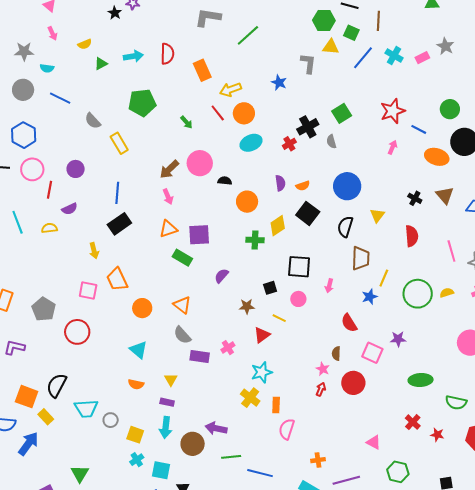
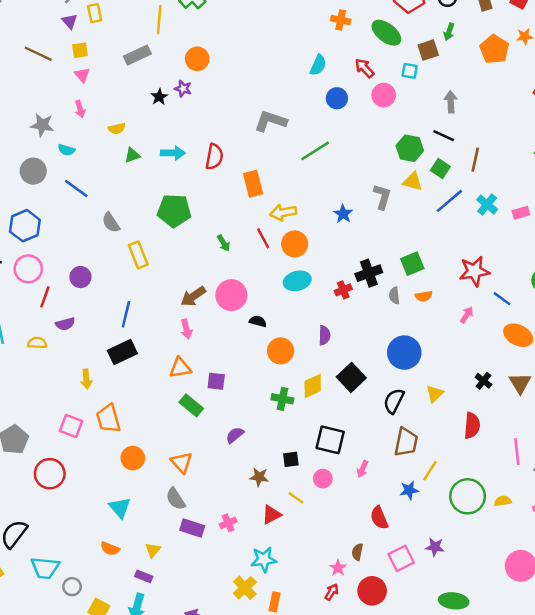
orange semicircle: (303, 186) -> (424, 296), moved
purple square: (199, 235) -> (216, 381), size x0.7
pink square: (372, 353) -> (401, 558), turned 30

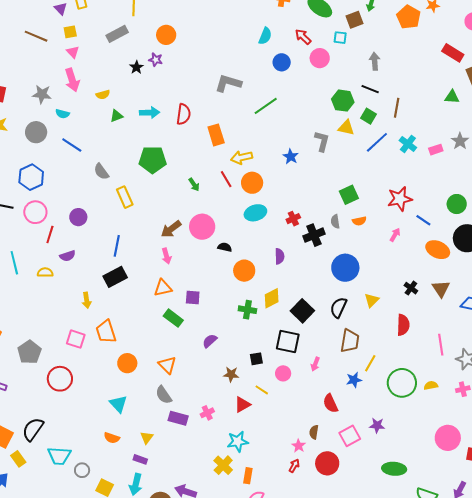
pink arrow: (80, 109) -> (72, 80), size x1.6
black cross: (369, 273) -> (314, 235), moved
black square: (351, 377) -> (302, 311), moved

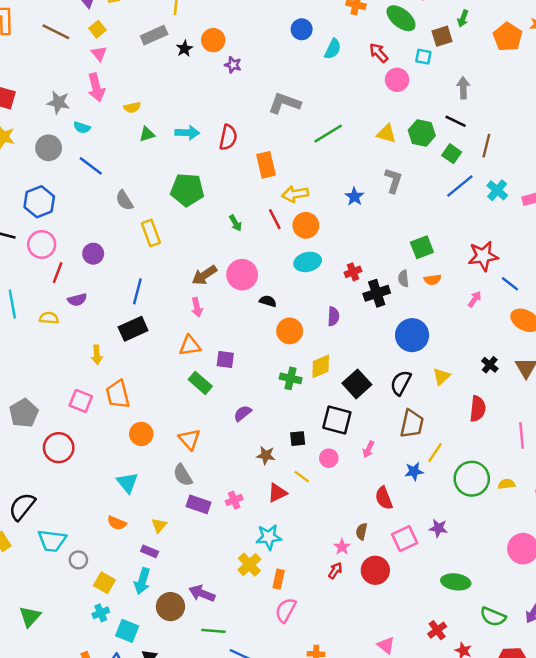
yellow square: (70, 32) -> (97, 29), turned -32
purple star: (156, 60) -> (233, 65), moved
blue circle: (282, 62) -> (302, 29), moved
black star: (136, 67) -> (185, 49), moved
yellow triangle: (346, 128) -> (386, 134), moved

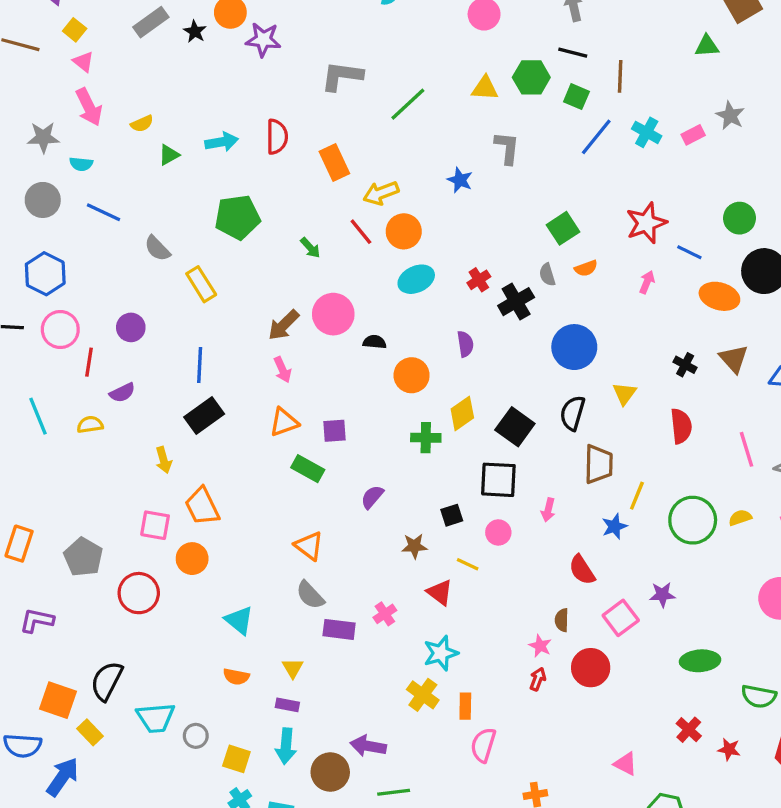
purple star: (233, 65) -> (263, 40), size x1.5
orange circle: (141, 434) -> (192, 559), moved
red triangle: (277, 493) -> (440, 592), turned -45

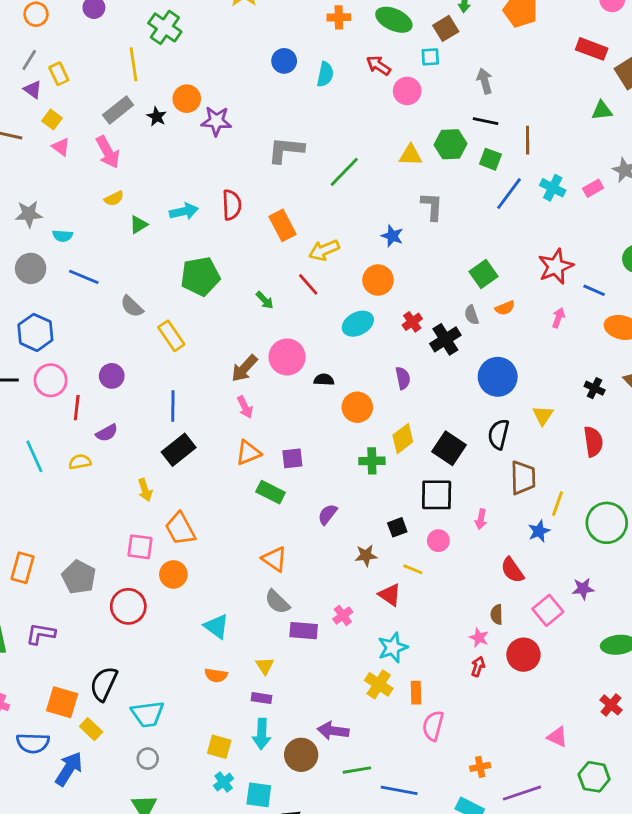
pink arrow: (89, 107) -> (108, 152), moved
orange circle: (404, 231) -> (378, 280), moved
gray circle: (196, 736) -> (148, 759), moved

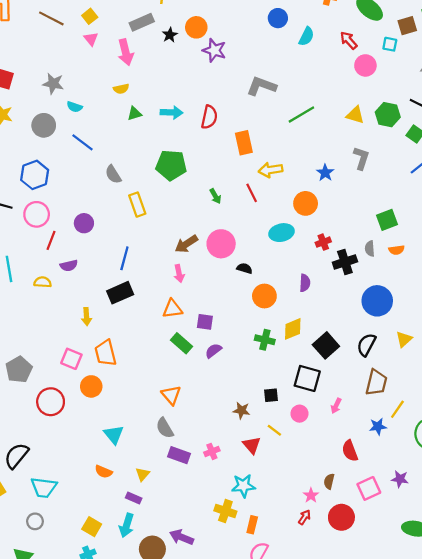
purple semicircle: (328, 514) -> (213, 351), moved
yellow cross: (379, 684) -> (225, 511), turned -30

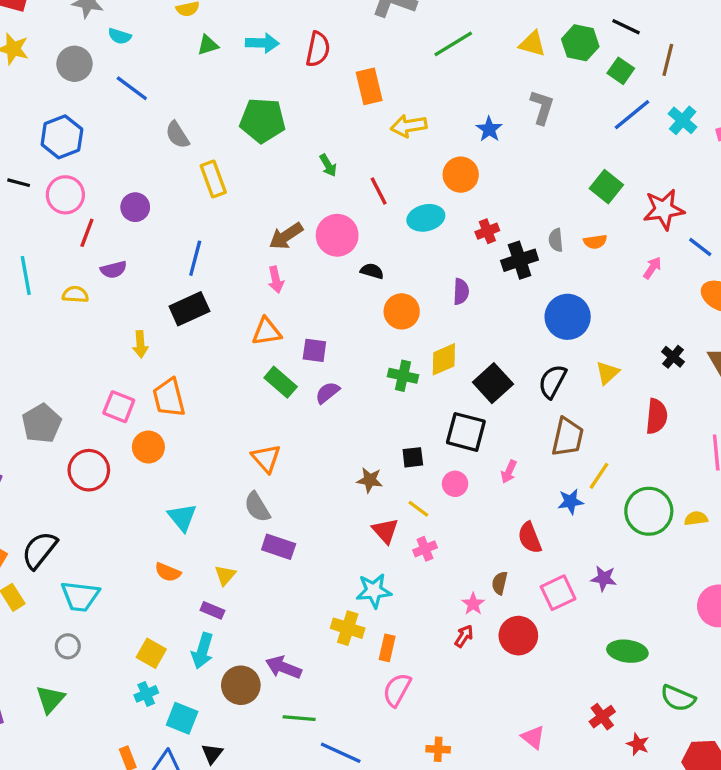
red line: (252, 193) -> (379, 191), moved
green square: (387, 220) -> (606, 187), moved, turned -30
pink cross: (212, 451) -> (425, 549), moved

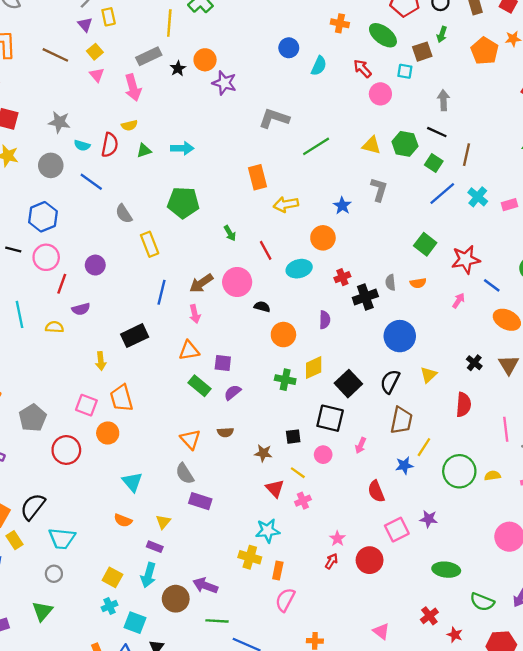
red semicircle: (318, 49) -> (110, 145), moved
blue line: (195, 258) -> (162, 292), moved
brown semicircle: (500, 583) -> (225, 432), moved, turned -105

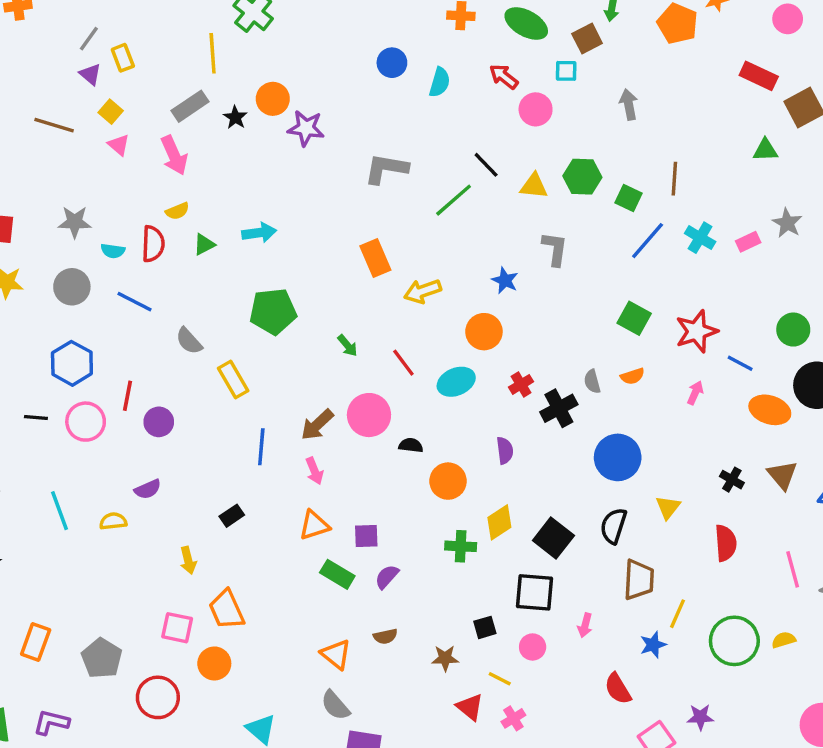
black line: (437, 132) -> (486, 165), moved, turned 30
red line: (62, 284) -> (128, 396), moved
black rectangle: (135, 336) -> (232, 516), size x0.6

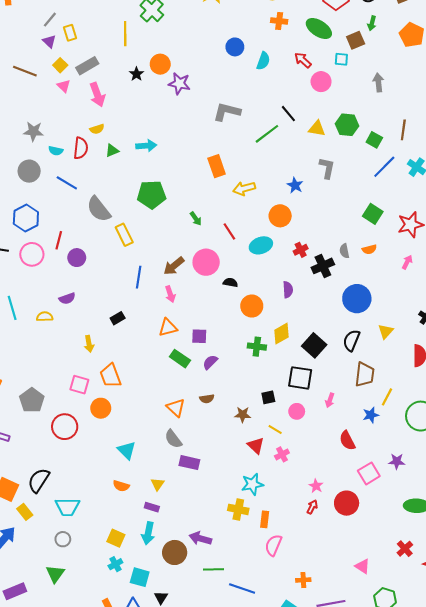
gray rectangle: (190, 106) -> (87, 66), moved
gray semicircle: (189, 341) -> (99, 209), size x1.5

